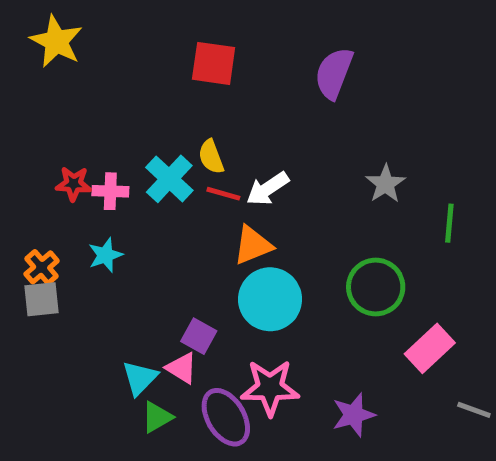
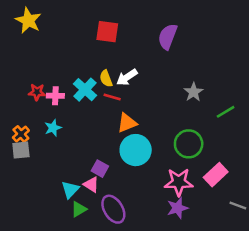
white arrow: (268, 189) -> (127, 77), moved
green line: (449, 223) -> (226, 112), turned 54
pink star: (270, 388) -> (179, 182), moved

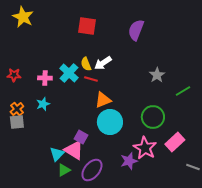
red star: (37, 92) -> (14, 75), moved
pink star: (179, 182) -> (145, 148), turned 30
pink triangle: (91, 185) -> (74, 150), size x1.5
purple star: (177, 208) -> (129, 161), moved
purple ellipse: (113, 209) -> (92, 170), turned 70

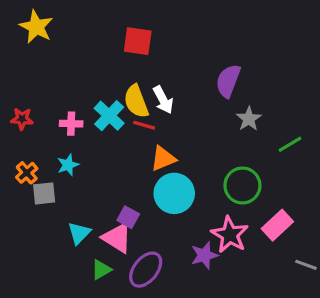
purple semicircle: (136, 30) -> (228, 81), moved
white arrow: (103, 63) -> (163, 100), turned -84
yellow semicircle: (86, 64) -> (136, 101), size x1.5
gray square: (17, 122) -> (44, 193), moved
cyan triangle: (57, 154) -> (79, 233), moved

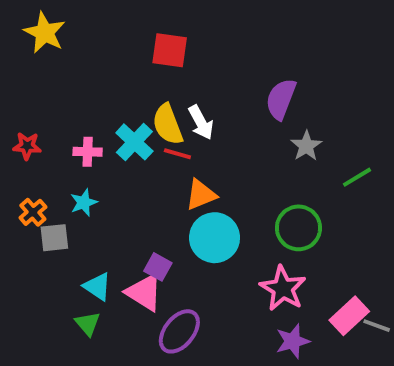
pink rectangle: (277, 225) -> (349, 316), moved
cyan triangle: (79, 233) -> (97, 287), turned -40
purple star: (204, 255) -> (293, 341), moved
green triangle: (101, 270) -> (88, 324), moved, turned -40

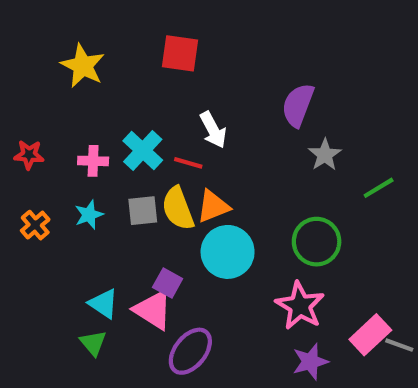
yellow star: (45, 33) -> (83, 66), moved
yellow semicircle: (168, 124) -> (178, 208), moved
gray square: (54, 238) -> (143, 211), moved

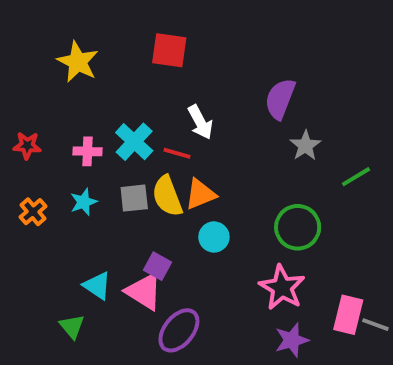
cyan circle: (228, 252) -> (214, 237), size x0.6
pink rectangle: (370, 335) -> (348, 315), turned -33
green triangle: (93, 343) -> (72, 326), moved

